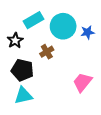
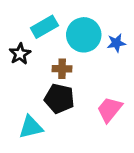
brown cross: (47, 52) -> (62, 69), turned 32
black pentagon: (22, 70) -> (59, 99), moved

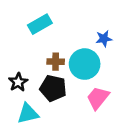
cyan circle: (84, 35) -> (85, 64), moved
black star: (20, 54) -> (18, 82), moved

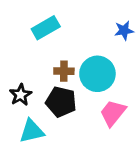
blue star: (104, 39) -> (124, 30), moved

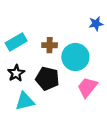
cyan rectangle: (46, 28) -> (16, 42), moved
brown cross: (64, 71) -> (50, 45), moved

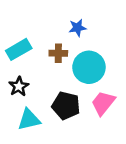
blue star: (96, 24) -> (77, 28), moved
black pentagon: (47, 79) -> (66, 106), moved

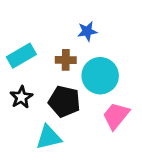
black pentagon: (66, 106) -> (64, 101), moved
cyan triangle: (29, 120) -> (49, 137), moved

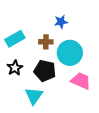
pink trapezoid: (116, 116) -> (81, 81), turned 75
cyan triangle: (49, 137) -> (34, 96), turned -42

